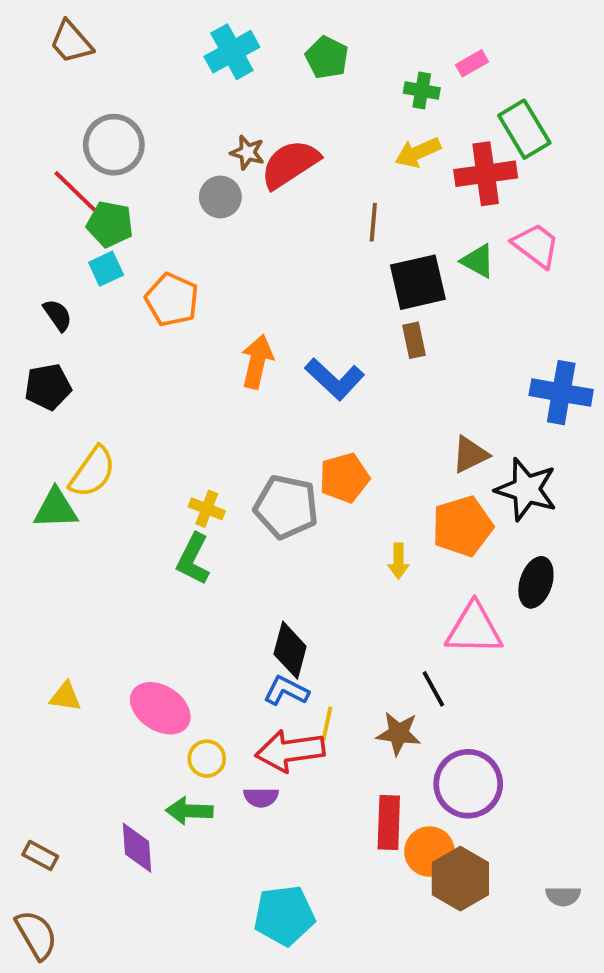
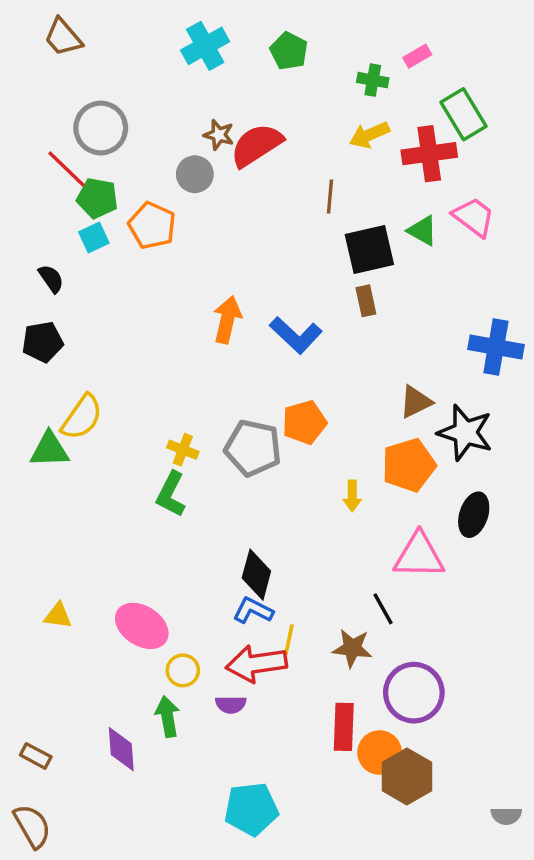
orange pentagon: (172, 300) -> (152, 226), moved
green arrow: (189, 811) -> (167, 717), turned 78
gray semicircle: (563, 896) -> (506, 816), moved

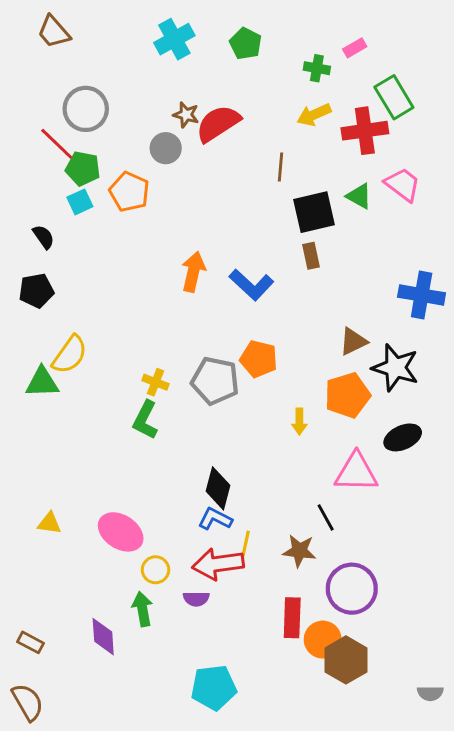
orange pentagon: (304, 422) -> (259, 359), turned 30
black ellipse: (474, 515) -> (403, 437), turned 48

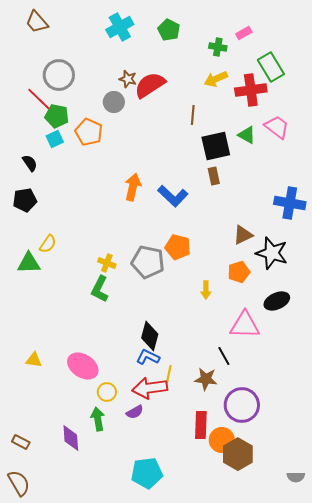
yellow semicircle: (70, 355) -> (48, 244), size x0.7
orange pentagon: (347, 395) -> (239, 272), size x0.7
purple semicircle: (196, 599) -> (135, 412), turned -30

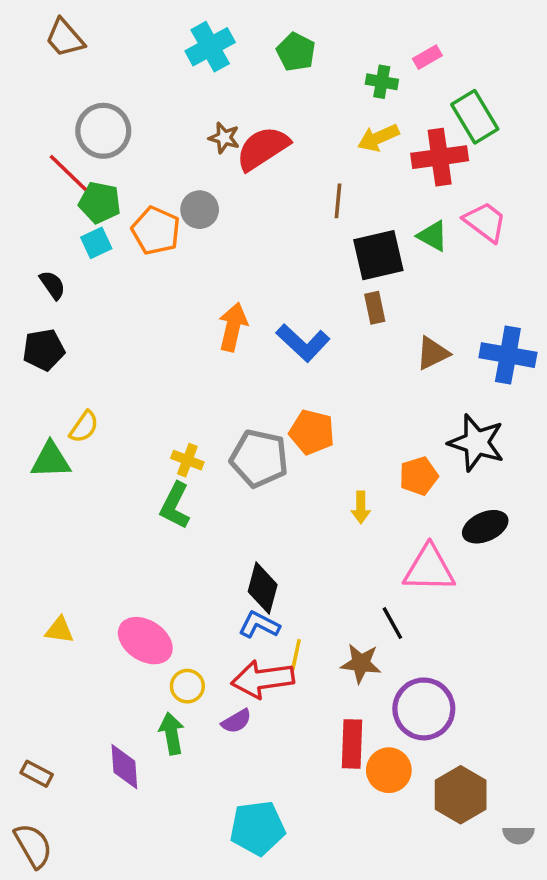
gray circle: (114, 102) -> (200, 210), moved
brown triangle: (243, 235) -> (433, 353), moved
brown hexagon: (238, 454) -> (461, 795), moved

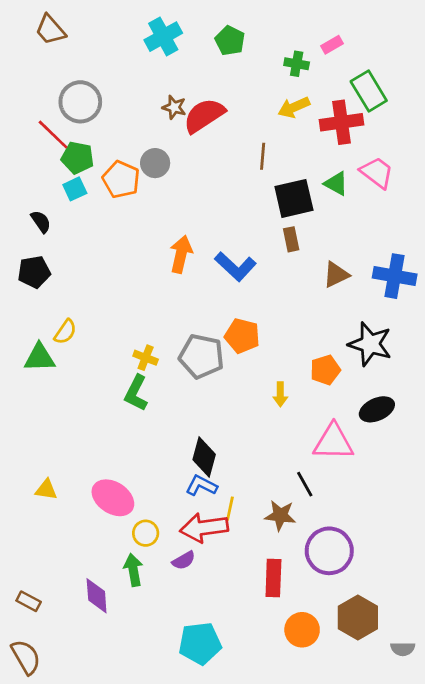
orange circle: (389, 770) -> (302, 630), moved

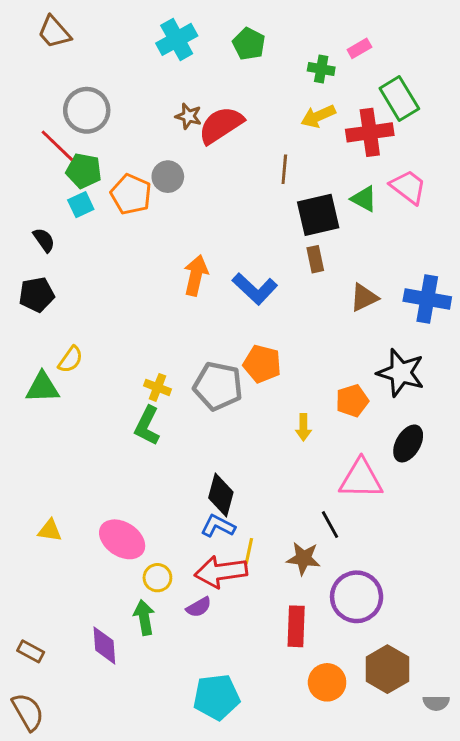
black ellipse: (377, 409) -> (408, 443), turned -36

